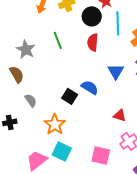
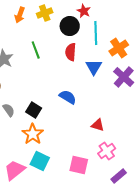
blue triangle: (116, 71) -> (94, 67), moved
black square: (70, 96) -> (34, 110), moved

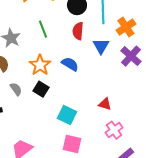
blue semicircle: (68, 97) -> (70, 64), moved
orange star: (33, 134) -> (40, 65), moved
cyan square: (40, 161) -> (67, 115), moved
pink square: (79, 165) -> (72, 144), moved

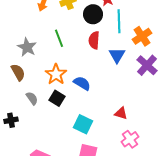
blue semicircle: (70, 64) -> (82, 83), moved

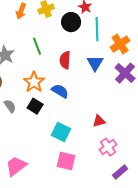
red semicircle: (94, 40) -> (65, 60), moved
red triangle: (121, 113) -> (99, 121), turned -32

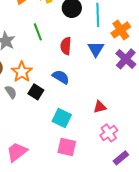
orange star: (34, 82) -> (22, 72), moved

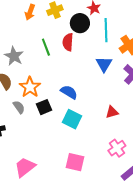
red semicircle: (66, 46) -> (68, 42), moved
black square: (36, 92) -> (44, 107), turned 35
red triangle: (100, 107) -> (112, 112), moved
cyan square: (62, 118) -> (72, 119), moved

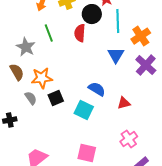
green line: (46, 47) -> (49, 33), moved
orange star: (30, 87) -> (42, 78), turned 30
blue semicircle: (69, 92) -> (97, 89), moved

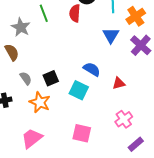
orange star: (42, 78) -> (40, 102), moved, turned 30

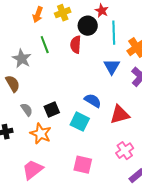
red triangle: (119, 83) -> (120, 115), size x1.5

